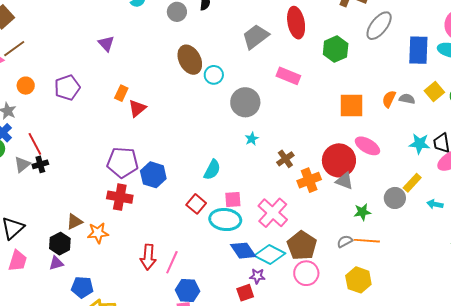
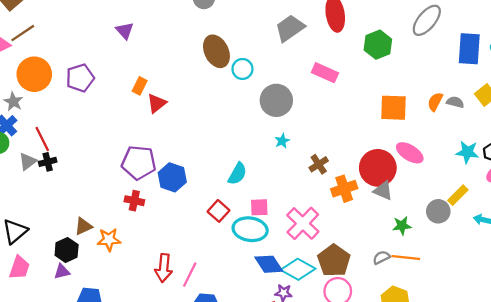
orange circle: (26, 86) -> (34, 74), size x1.8
red cross: (120, 197) -> (134, 201), size x0.7

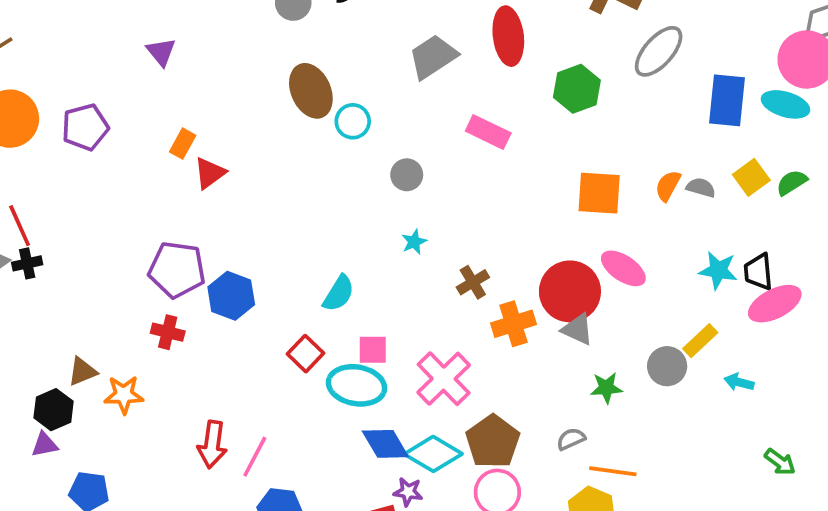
gray circle: (276, 100) -> (407, 175), size x0.6
orange line: (406, 257) -> (613, 471), moved

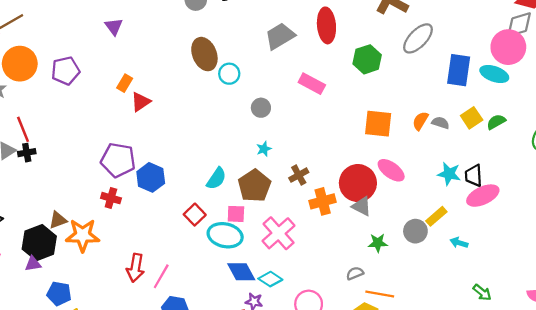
orange star: (124, 395) -> (83, 235), size x1.4
black hexagon: (54, 410) -> (39, 243), size x1.4
brown pentagon: (493, 442) -> (254, 186), moved
cyan diamond: (433, 454) -> (270, 279), size x0.7

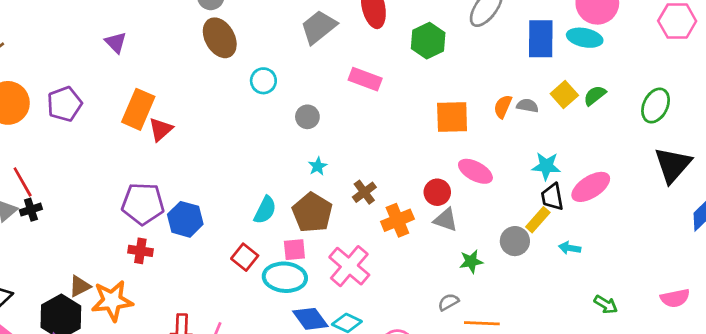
brown ellipse: (204, 54) -> (220, 38), moved
orange rectangle: (125, 83) -> (138, 109), size x1.8
black trapezoid: (474, 176) -> (552, 197), moved
red circle: (358, 183) -> (437, 192), size x0.6

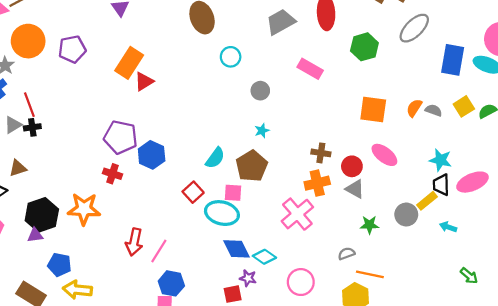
brown cross: (364, 192) -> (321, 153), moved, turned 36
pink cross: (349, 266) -> (297, 214), moved
brown triangle: (80, 286) -> (18, 168), moved

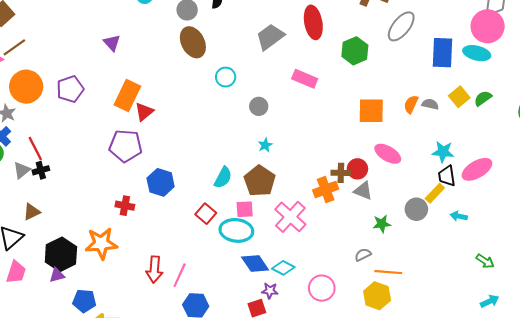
purple pentagon: (121, 137) -> (126, 146), moved
brown cross: (321, 153) -> (341, 173), moved
pink cross: (297, 214) -> (290, 217), moved

